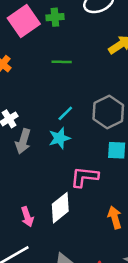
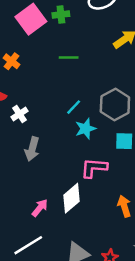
cyan star: (59, 138) -> (85, 129), moved
gray arrow: (23, 141) -> (32, 149), moved
pink arrow: (27, 217) -> (40, 208), turned -120

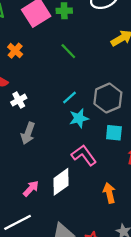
green line: (69, 58) -> (68, 51), turned 42
pink L-shape: (94, 168) -> (84, 155), turned 45

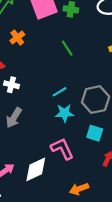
white cross: (19, 100) -> (11, 85), turned 32
orange arrow: (109, 193) -> (79, 189), turned -108

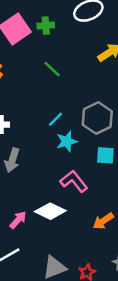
white diamond: (36, 169) -> (50, 211), turned 64

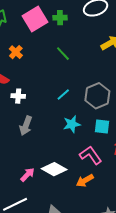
cyan star: (67, 141) -> (72, 124), moved
pink L-shape: (74, 181) -> (91, 155), moved
orange arrow: (103, 221) -> (85, 181), moved

